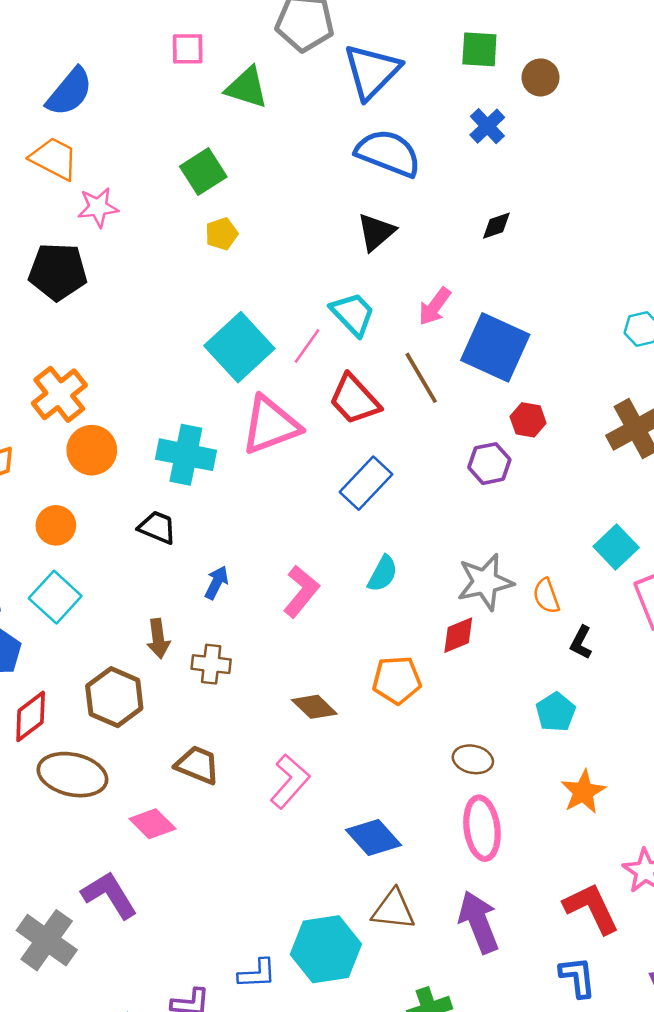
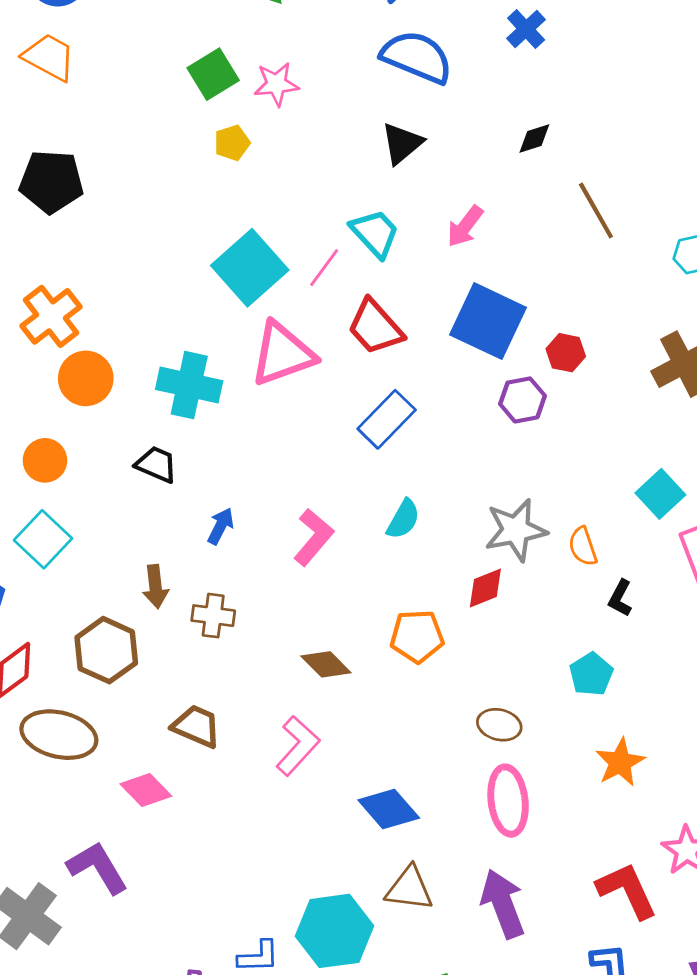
pink star: (98, 207) -> (276, 84), moved
blue square: (495, 347) -> (488, 321), moved
brown line: (421, 378) -> (596, 211), moved

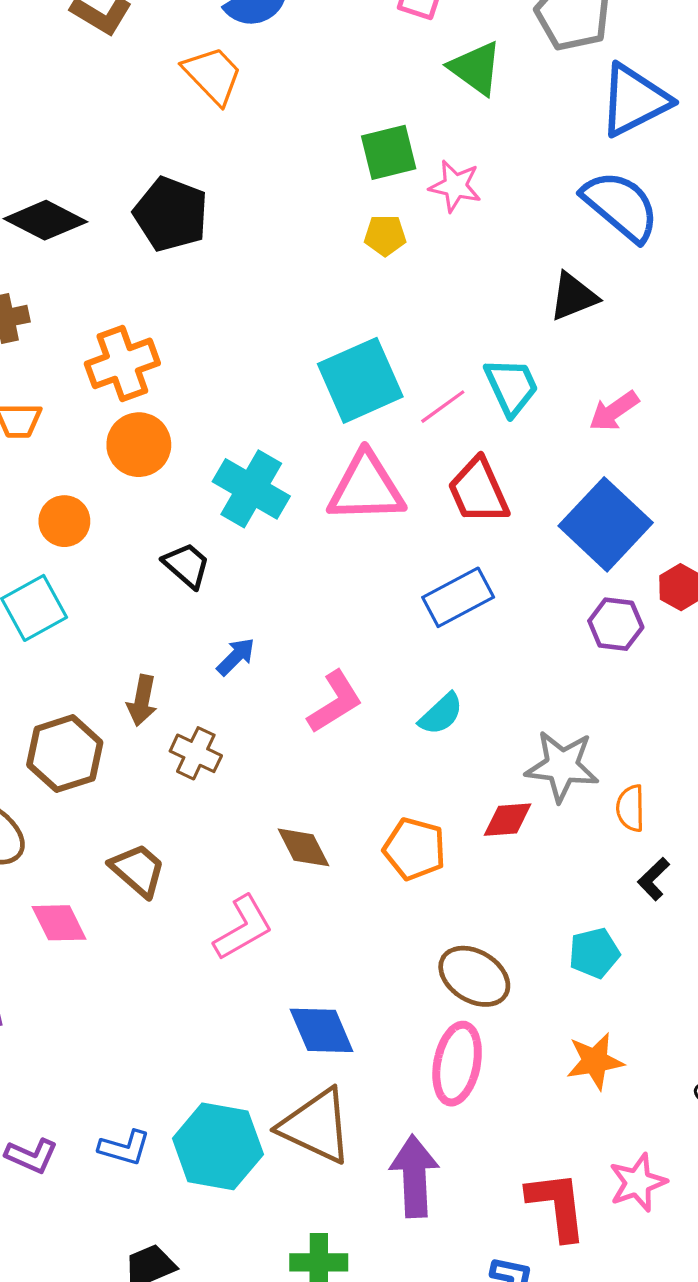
brown ellipse: (499, 725) -> (474, 976), size x1.4
brown triangle: (409, 889) -> (316, 1126), size x1.4

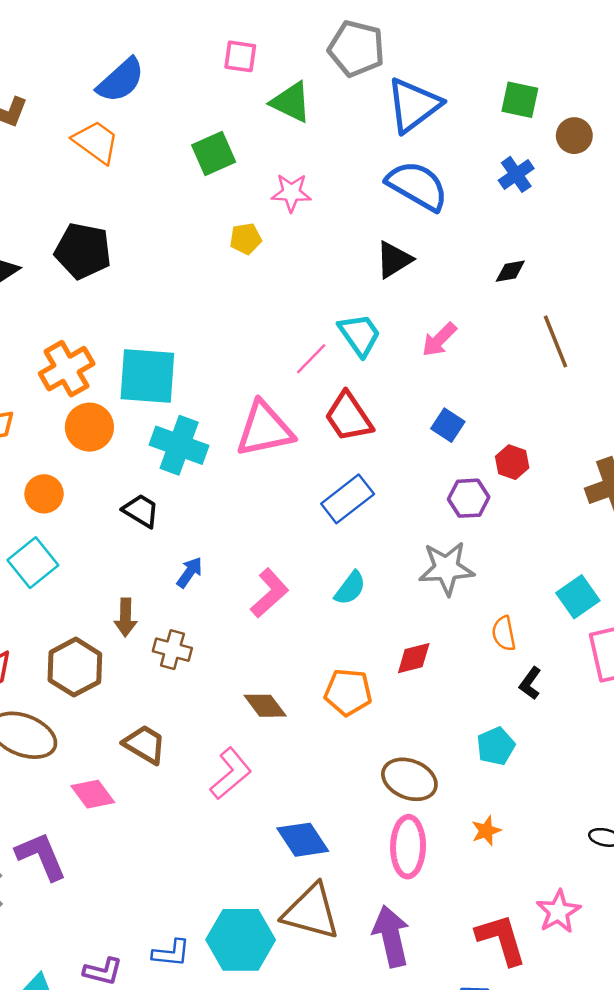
green square: (389, 152) -> (214, 153), moved
cyan square: (360, 380) -> (147, 376), moved, turned 38
blue square: (606, 524) -> (448, 425), size x0.5
gray star: (562, 766) -> (446, 568), moved
orange star: (595, 1061) -> (486, 831), moved, size x0.7

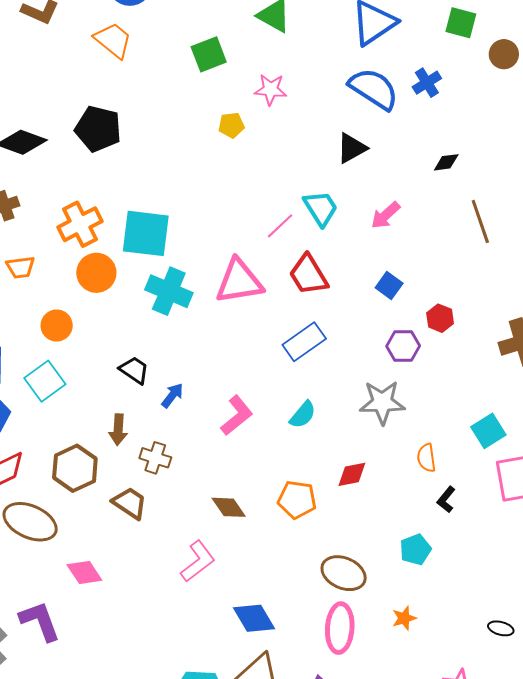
blue cross: (516, 174) -> (427, 83), moved
black trapezoid: (141, 511) -> (134, 370), moved
brown trapezoid: (145, 744) -> (130, 503), moved

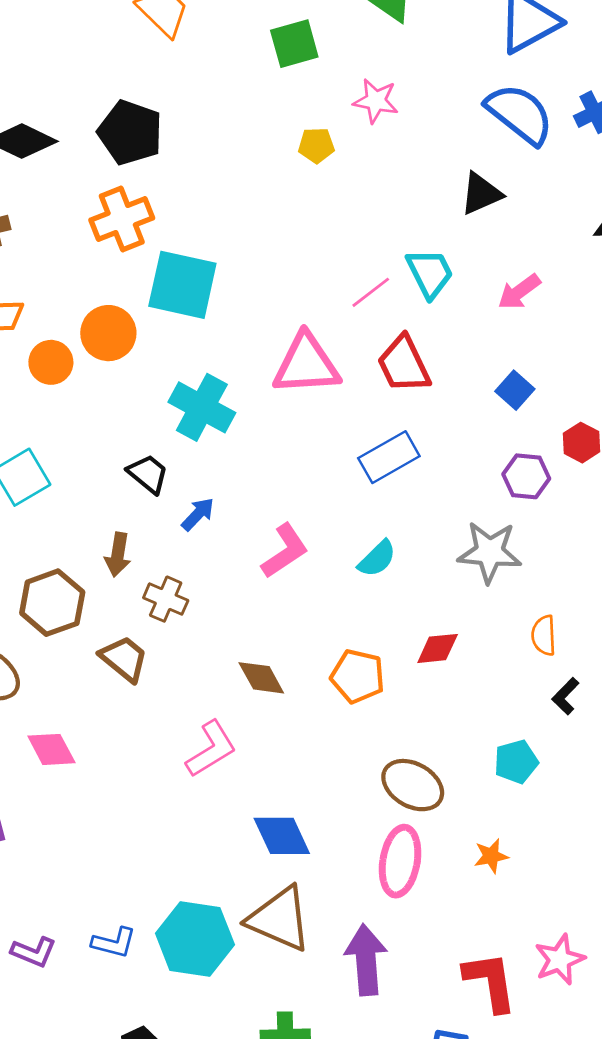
orange cross: (80, 224) -> (122, 219), moved
cyan cross: (169, 291) -> (202, 407), moved
orange circle: (57, 325) -> (51, 362), moved

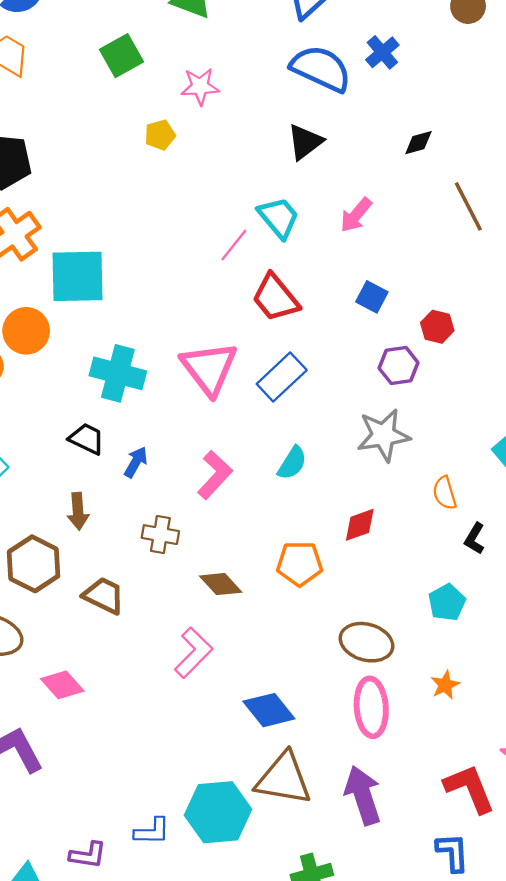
pink triangle: (306, 364) -> (209, 368), moved, turned -50
brown cross: (166, 599) -> (160, 535), moved

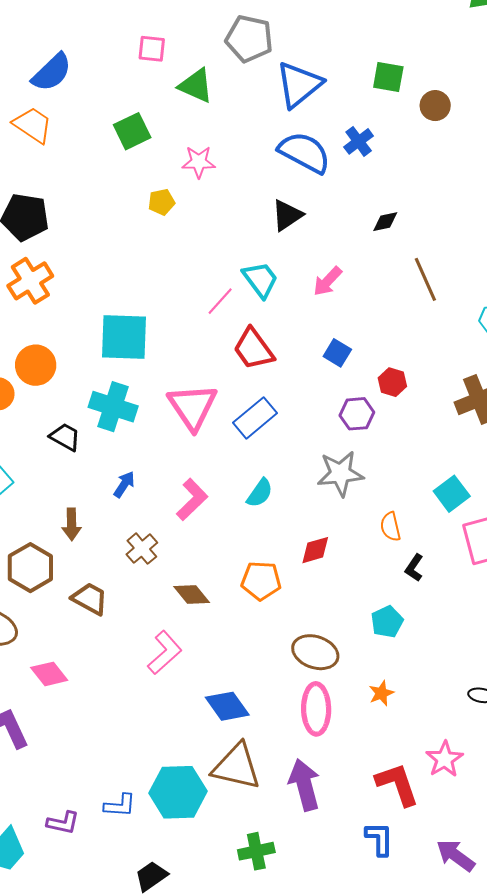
cyan square: (77, 276) -> (124, 337), moved
black trapezoid: (87, 439) -> (65, 437), moved
brown cross: (160, 535) -> (142, 549), turned 36

